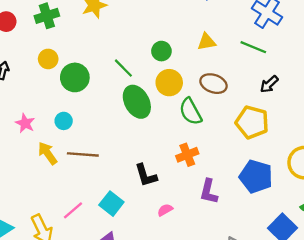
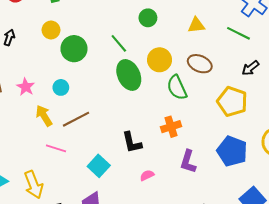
green circle: (161, 51) -> (148, 18), moved
brown line: (83, 154) -> (76, 119), turned -36
pink line: (73, 210) -> (56, 148), moved, turned 54

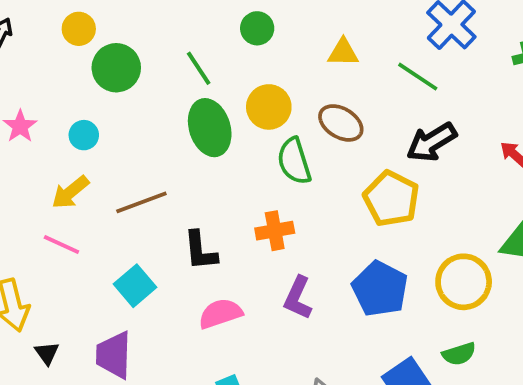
black arrow: (250, 68) -> (432, 142), size x1.5
yellow arrow: (44, 116) -> (70, 192), moved, turned -105
brown line: (76, 119) -> (141, 202), moved
pink semicircle: (147, 175) -> (220, 314), size x1.6

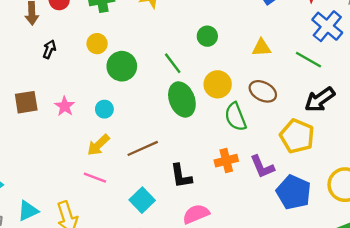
purple L-shape: (298, 298) -> (262, 167), moved, turned -44

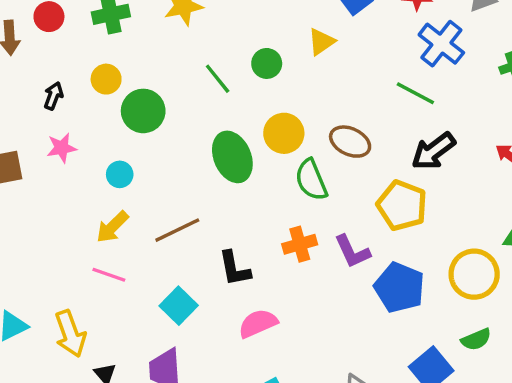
yellow triangle: (261, 48) -> (321, 42), moved, turned -30
black arrow: (49, 49) -> (53, 96), moved
green line: (173, 63) -> (218, 79), moved
pink star: (65, 106) -> (62, 148), moved, turned 30

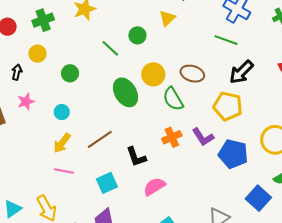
yellow circle: (106, 79) -> (38, 54), moved
green circle: (143, 111) -> (70, 73), size x0.7
cyan square: (179, 306) -> (107, 183), turned 30

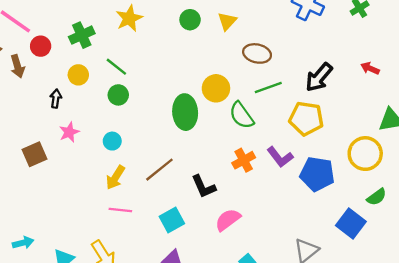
green circle: (137, 35) -> (190, 20), moved
green line: (226, 40) -> (268, 87), moved, turned -35
green line: (110, 48) -> (116, 67), moved
brown ellipse: (192, 74) -> (257, 53), moved
green ellipse: (126, 92) -> (185, 112), turned 32

